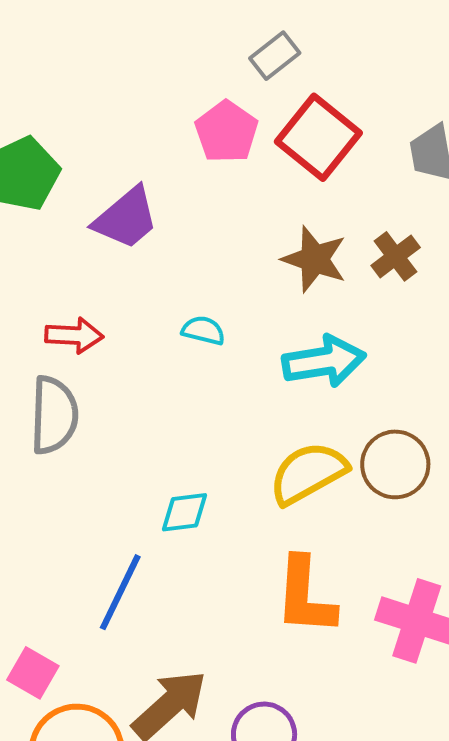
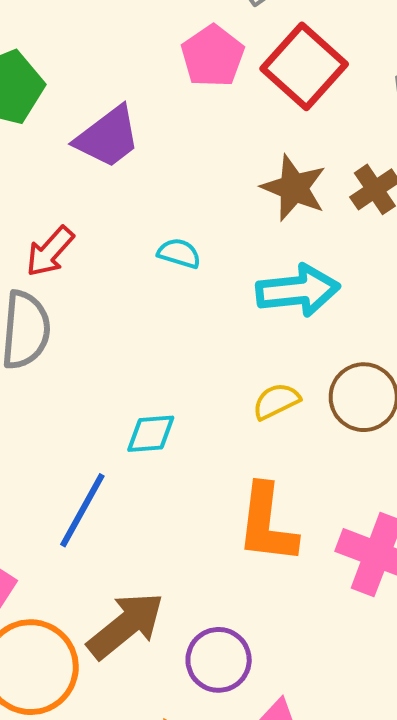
red arrow: (74, 335) -> (50, 251), turned 126
yellow semicircle: (308, 473) -> (276, 401), size x0.6

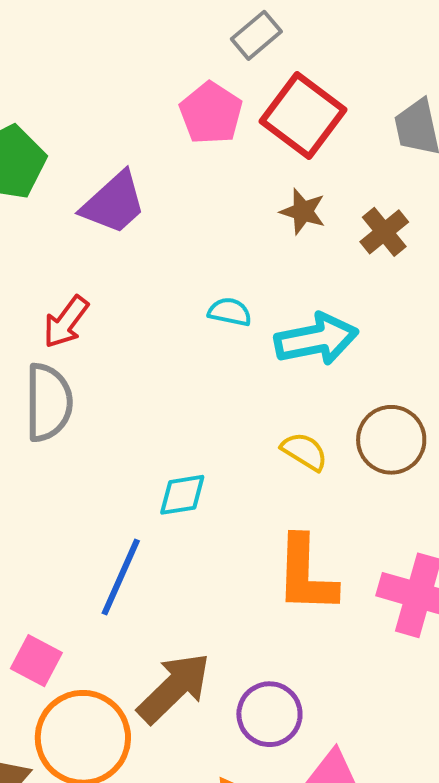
brown star: (294, 188) -> (303, 211), moved, size x0.7
cyan semicircle: (179, 253) -> (230, 312), moved
yellow semicircle: (276, 401) -> (304, 451), turned 63

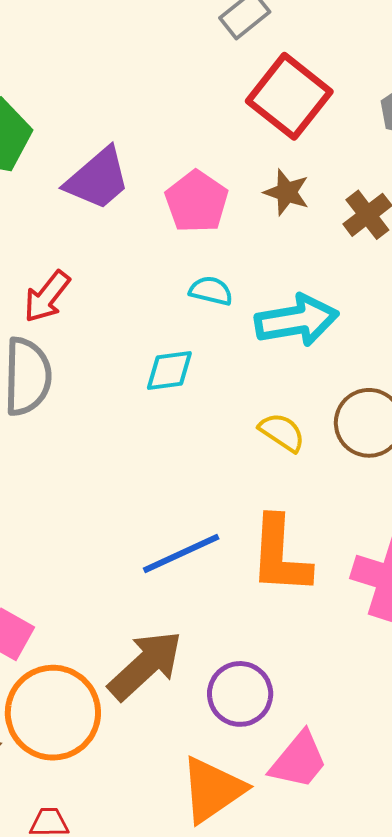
pink pentagon: (211, 113) -> (197, 202), moved
cyan diamond: (182, 495) -> (169, 370), moved
blue line: (121, 577) -> (181, 554), moved, turned 40

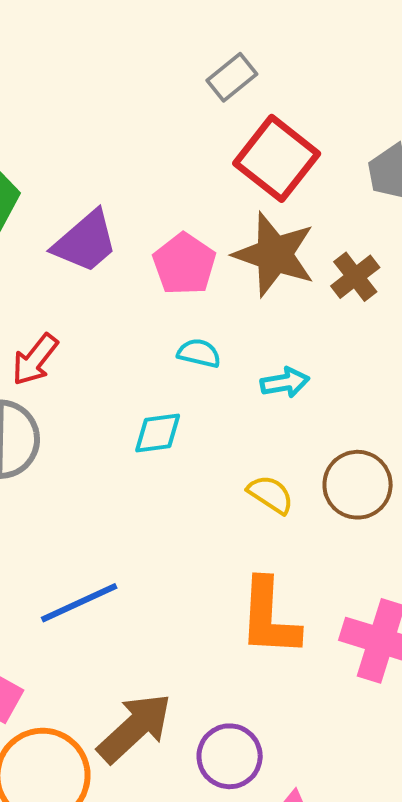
brown star: (287, 192) -> (274, 254), size x1.8
cyan arrow: (297, 320) -> (285, 382), size x0.6
blue line: (181, 554) -> (79, 603), moved

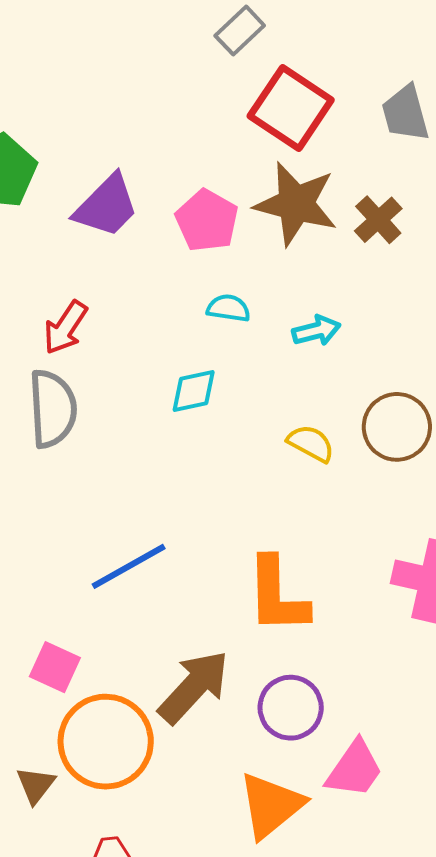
orange L-shape: (269, 617) -> (277, 595), moved

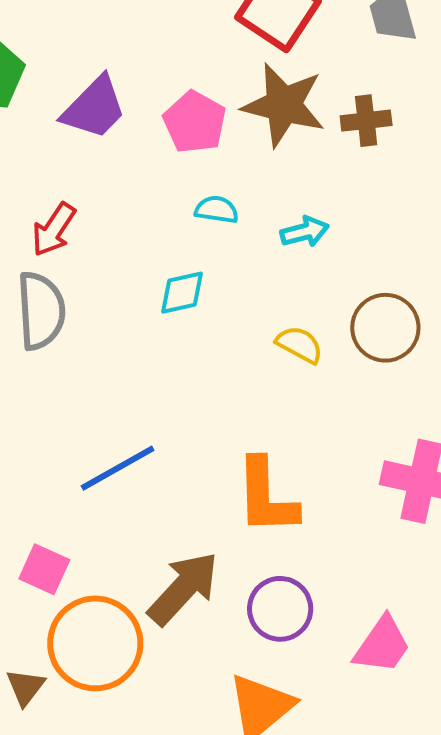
brown cross: (378, 220) -> (366, 121), turned 36
pink trapezoid: (354, 769) -> (382, 645), moved

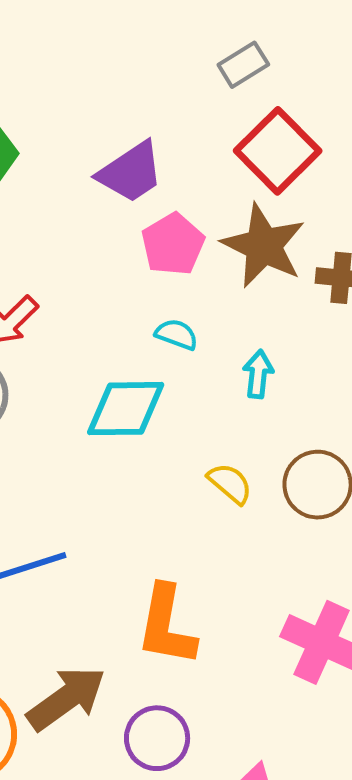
purple trapezoid: (94, 108) -> (131, 172), moved
cyan arrow: (305, 232) -> (258, 374), turned -81
cyan diamond: (182, 293) -> (126, 409), size x1.6

